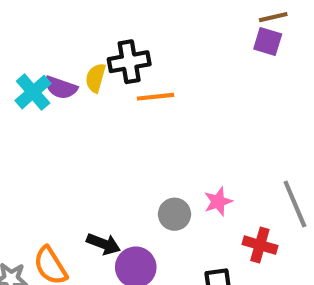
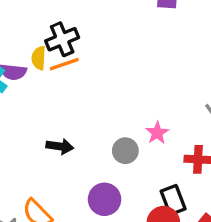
orange line: (156, 97) -> (64, 64), moved
black arrow: (104, 244) -> (60, 146), moved

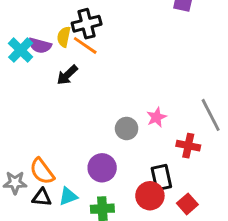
orange line: (64, 64) -> (85, 45), turned 45
black arrow: (60, 146) -> (67, 75), moved, turned 120

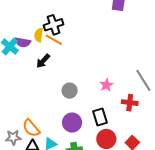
gray circle: (127, 128) -> (70, 91), moved
black rectangle: (161, 177) -> (100, 117), moved

